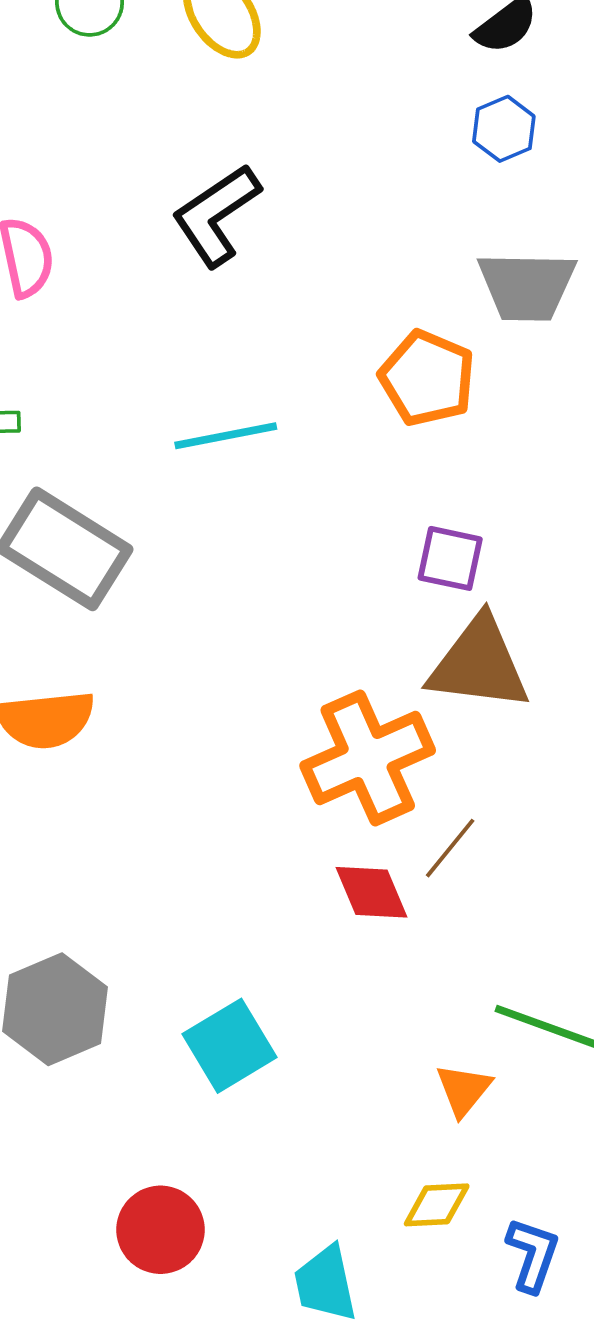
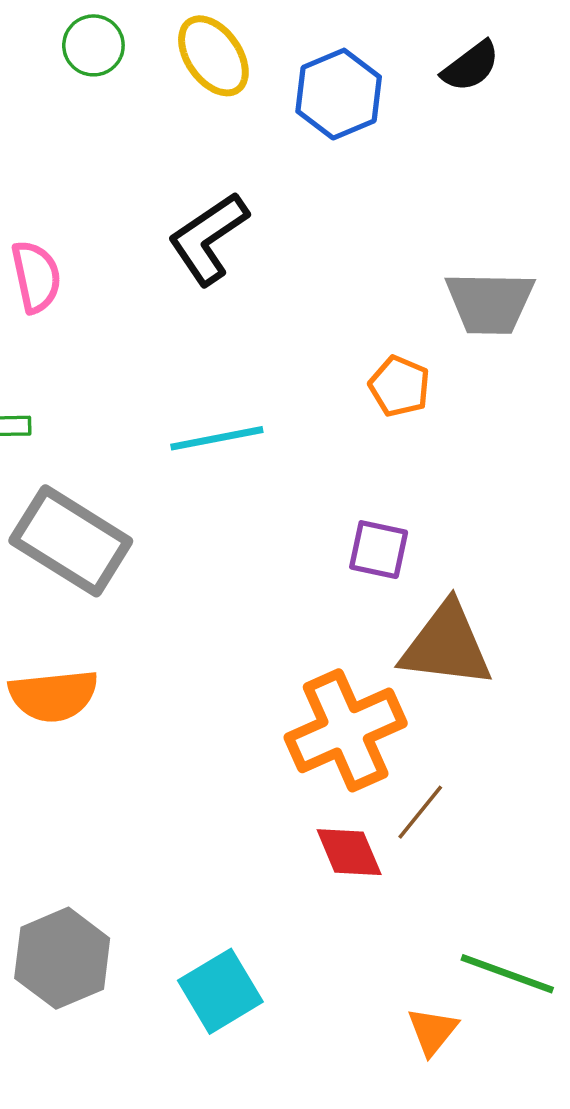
blue hexagon: (504, 129) -> (339, 94), moved, size x1.5
orange pentagon: (427, 378) -> (399, 386), size x0.7
purple square: (450, 558) -> (379, 550), moved

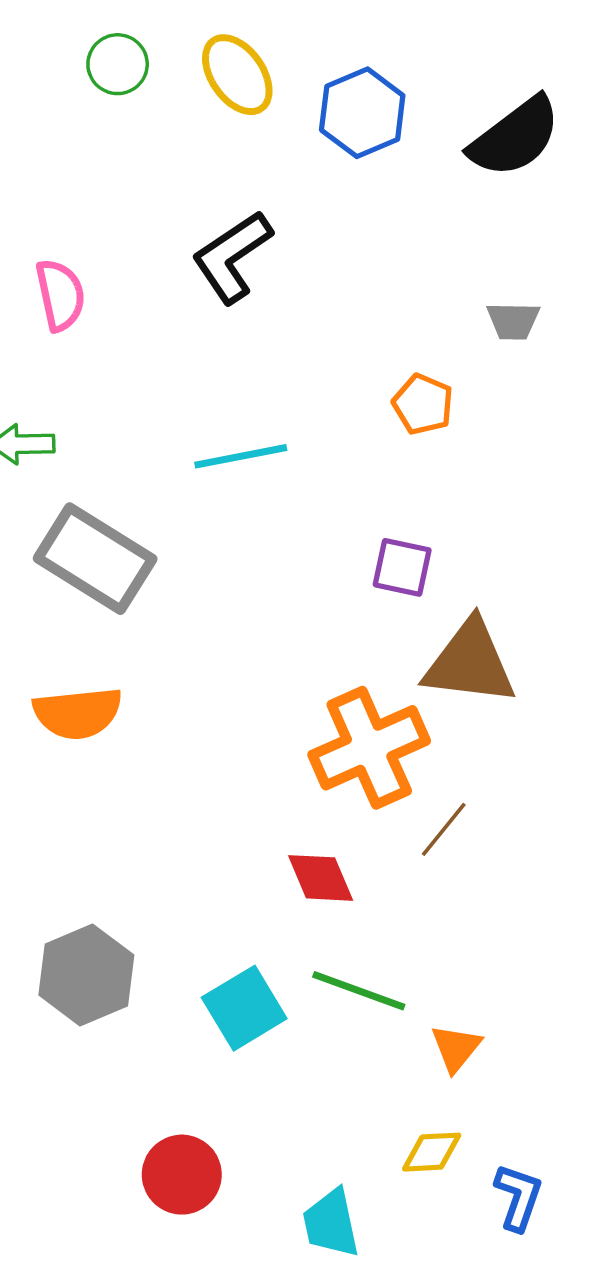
black semicircle: (471, 66) -> (515, 137), moved, size x1.6
gray trapezoid: (490, 303) -> (513, 321), size x0.6
red diamond: (349, 852) -> (321, 878), moved
green line: (507, 974) -> (359, 991), moved

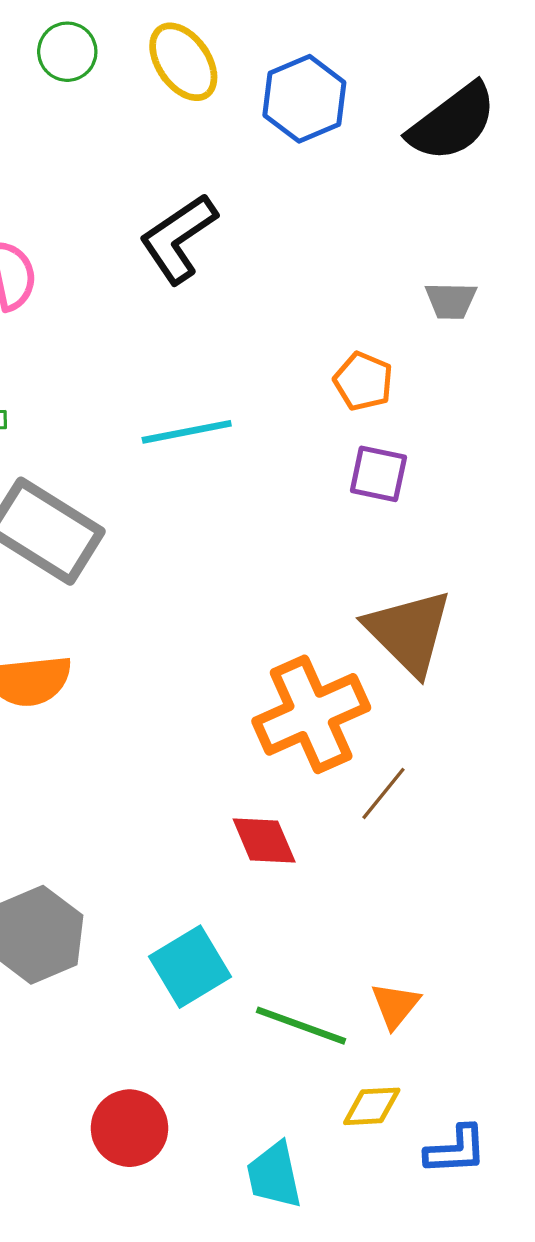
purple square: (402, 567) -> (378, 474), moved
brown triangle: (470, 663) -> (409, 632), turned 38
green line: (359, 991) -> (301, 1026), moved
blue L-shape: (518, 1197) -> (456, 1150), turned 68

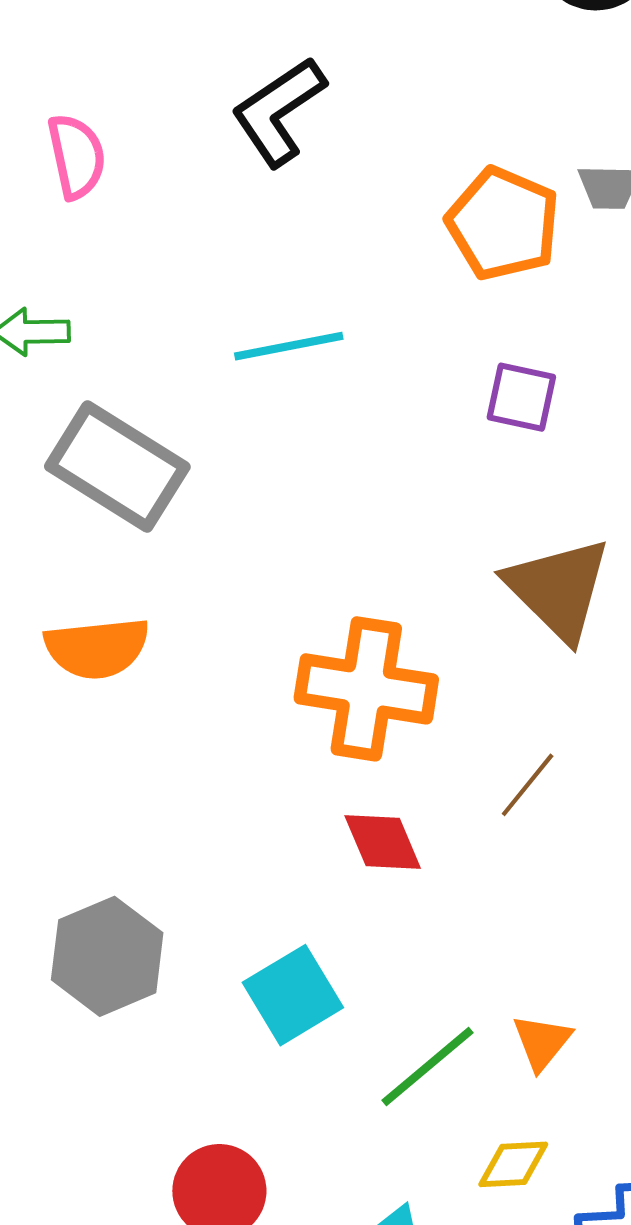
orange pentagon: (363, 381) -> (503, 224), moved, size x1.6
orange cross: (311, 714) -> (366, 689), moved, turned 33
green line: (301, 1026) -> (428, 1066), turned -60

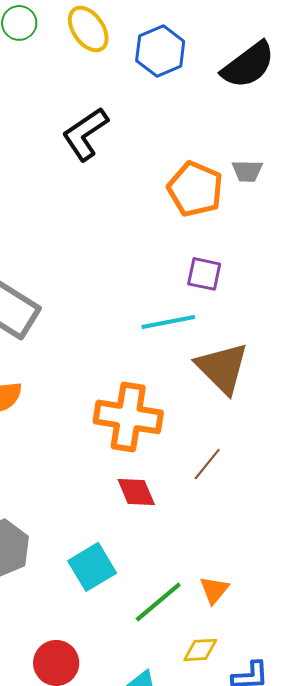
cyan line: (289, 346) -> (168, 322), moved

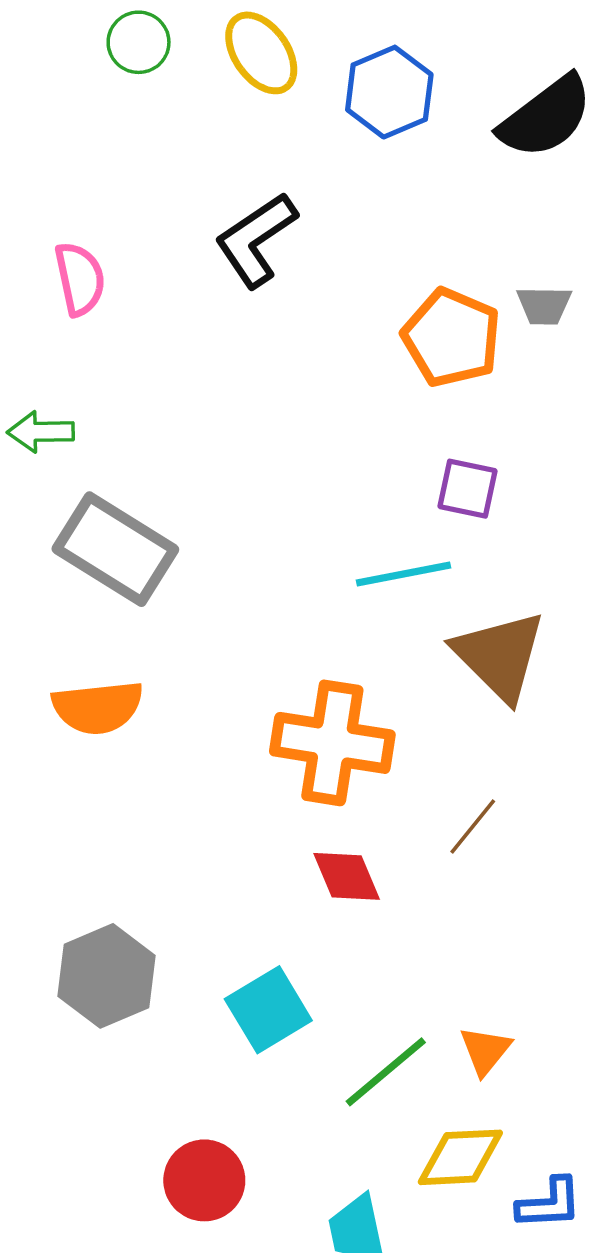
yellow diamond: (200, 650) -> (460, 1157), size x1.4

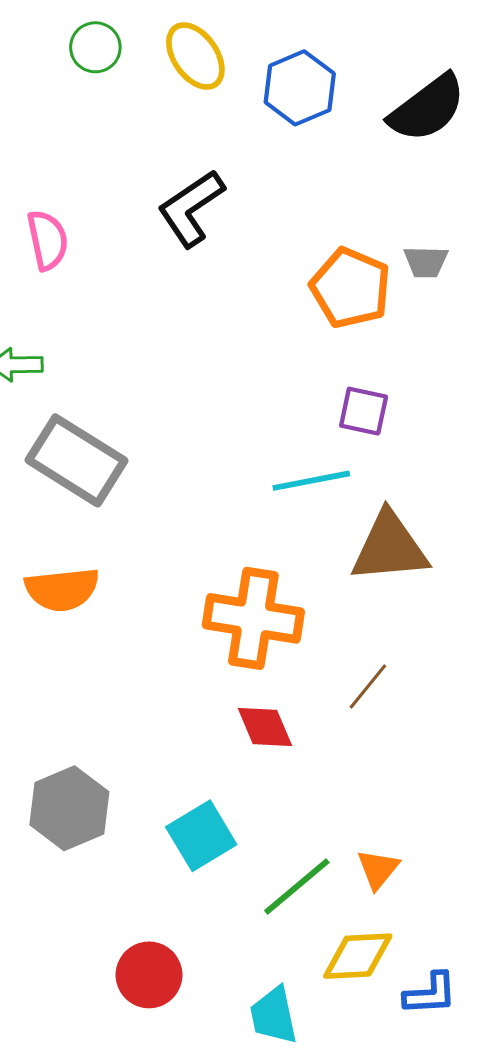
brown triangle: (500, 656) -> (390, 547), turned -50

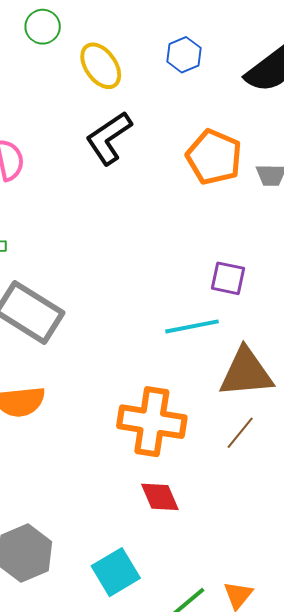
yellow ellipse: (195, 56) -> (101, 66), moved
blue hexagon: (300, 88) -> (184, 55), size x0.7
orange pentagon: (350, 288) -> (214, 157), moved
brown line: (368, 686) -> (240, 433), moved

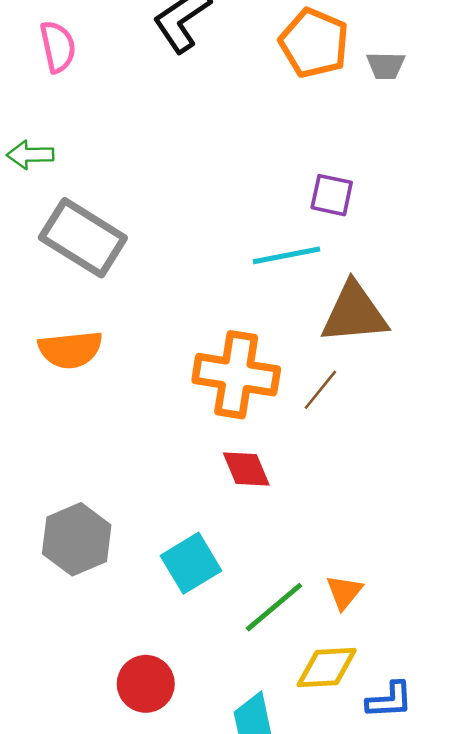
brown line: (240, 433) -> (320, 390), moved

